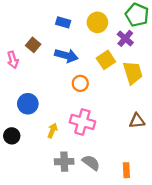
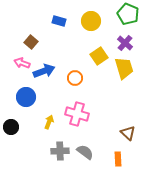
purple cross: (125, 38) -> (125, 43), moved
blue arrow: (66, 56) -> (44, 71), moved, turned -35
pink arrow: (13, 60) -> (22, 63), moved, turned 126
brown triangle: (137, 121) -> (128, 133), moved, turned 49

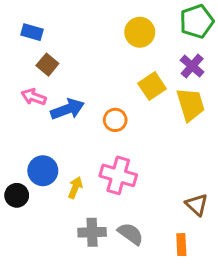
green pentagon: (128, 14) -> (197, 21), turned 30
blue rectangle: (59, 21) -> (32, 32), moved
blue circle: (26, 97) -> (43, 171), moved

